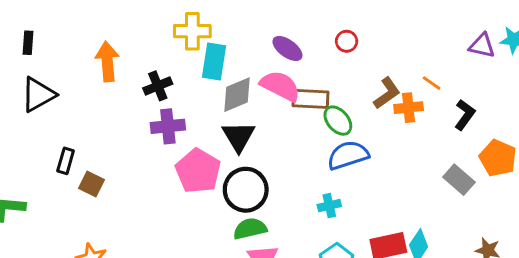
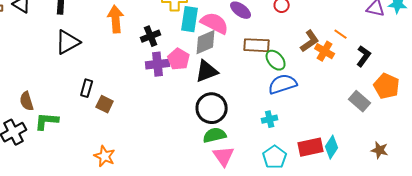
pink semicircle: (280, 86) -> (215, 23), moved
orange cross: (409, 108) -> (325, 51), turned 36
black triangle: (238, 136) -> (207, 71), turned 40
pink pentagon: (198, 171) -> (179, 59), moved, size x0.7

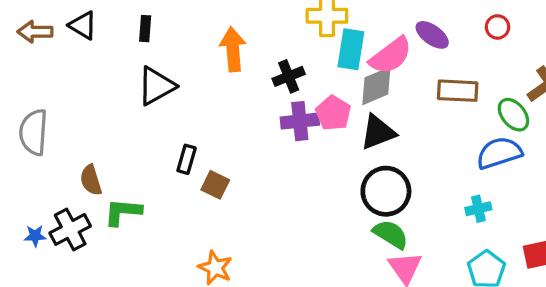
pink semicircle: (215, 23) -> (391, 56), turned 116
green ellipse: (276, 60) -> (513, 115), moved
green semicircle: (215, 135) -> (391, 234), turned 45

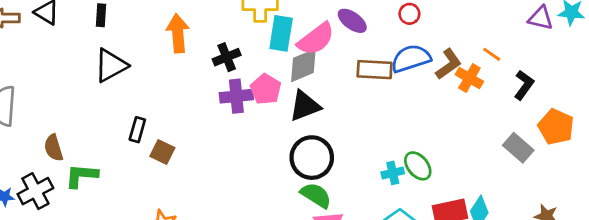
green ellipse: (513, 115) -> (418, 166), moved
blue semicircle: (499, 153) -> (411, 58), moved

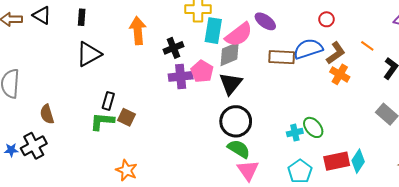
red circle: (409, 14) -> (326, 19), moved
orange cross: (469, 78) -> (340, 74), moved
black triangle: (305, 106) -> (231, 84), turned -30
green L-shape: (81, 176) -> (102, 121), moved

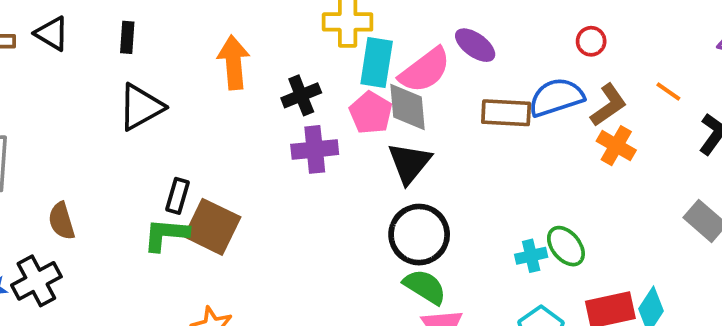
gray diamond: (230, 54) -> (407, 107), turned -72
pink pentagon: (202, 71) -> (371, 113), moved
brown square: (127, 117) -> (212, 227), size x1.6

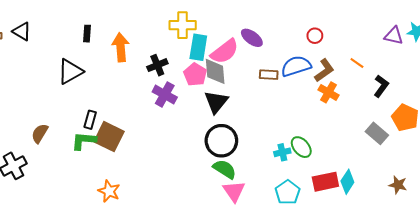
black rectangle: (127, 37) -> (87, 34), moved
brown rectangle: (506, 113) -> (269, 75), size x0.7
purple cross: (315, 149) -> (165, 95), turned 35
brown semicircle: (62, 221) -> (40, 133), moved, turned 48

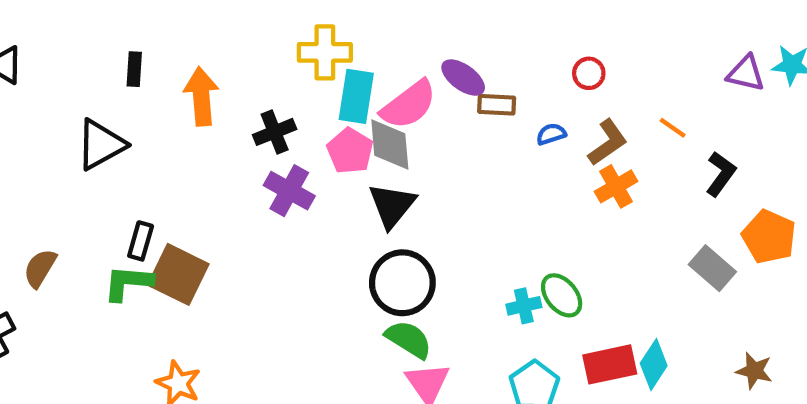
blue semicircle: (296, 66) -> (551, 134), size x0.5
brown rectangle: (269, 75) -> (497, 105), moved
orange cross: (329, 92) -> (616, 186), turned 30

